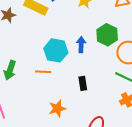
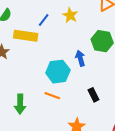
orange line: (43, 72) -> (52, 96), turned 35

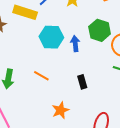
cyan hexagon: (58, 72) -> (51, 37), moved

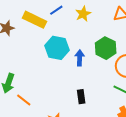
orange line: (41, 76) -> (24, 100), moved

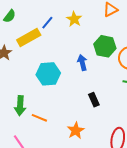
yellow rectangle: (34, 20) -> (29, 37), turned -40
cyan hexagon: (57, 48) -> (48, 74), moved

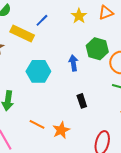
yellow star: (74, 19) -> (79, 16), moved
yellow rectangle: (29, 37) -> (22, 34), turned 50
orange line: (39, 118) -> (37, 124), moved

